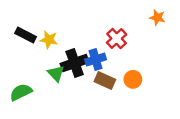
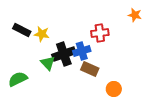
red cross: (117, 38) -> (100, 33), turned 36
orange circle: (133, 79) -> (114, 89), moved

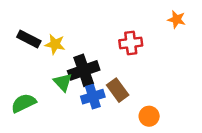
blue cross: (82, 51) -> (93, 97), moved
brown rectangle: (90, 69) -> (118, 90), turned 30

